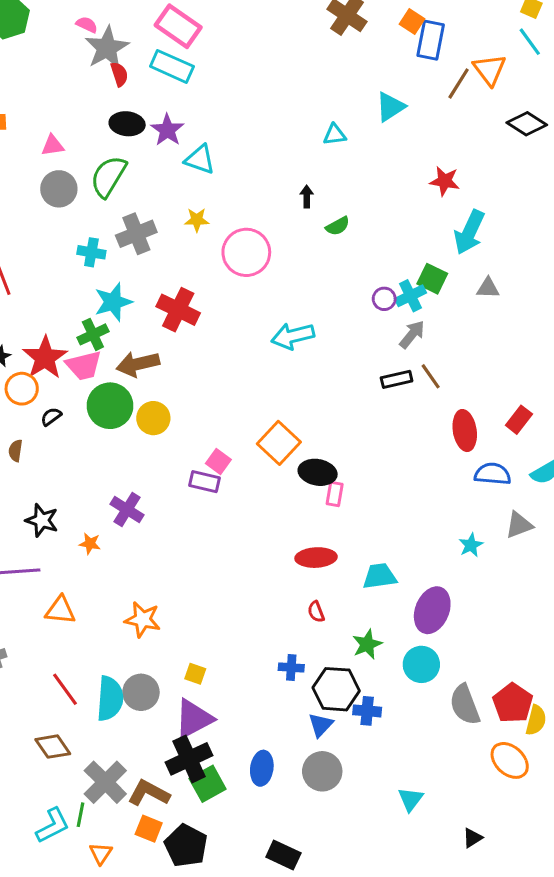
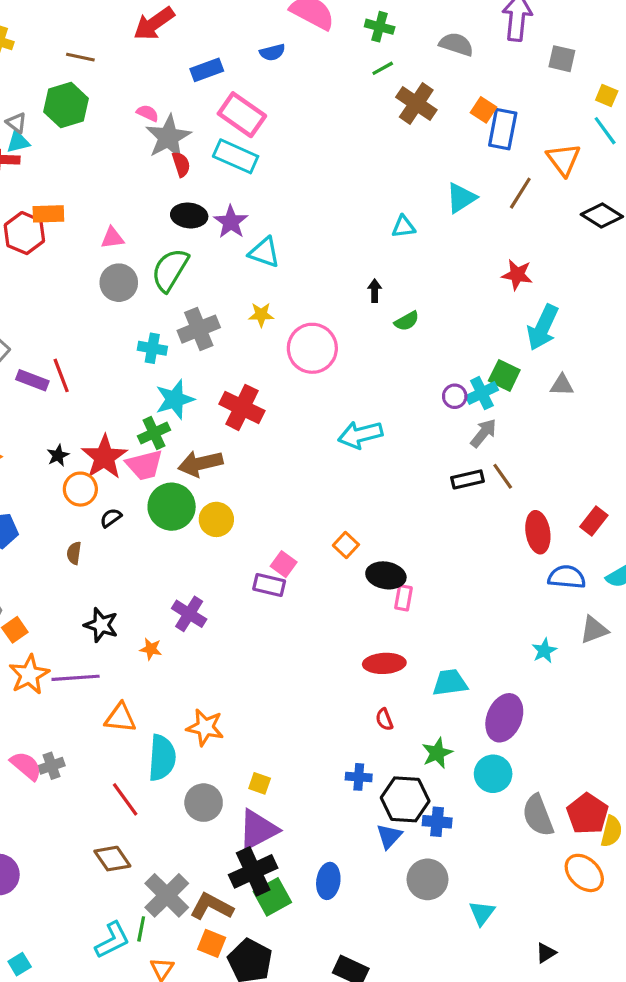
brown line: (459, 84) -> (520, 193), moved
orange square: (279, 443) -> (346, 545), size x0.6
cyan semicircle: (110, 699) -> (162, 758), moved
gray circle: (322, 771) -> (428, 879), moved

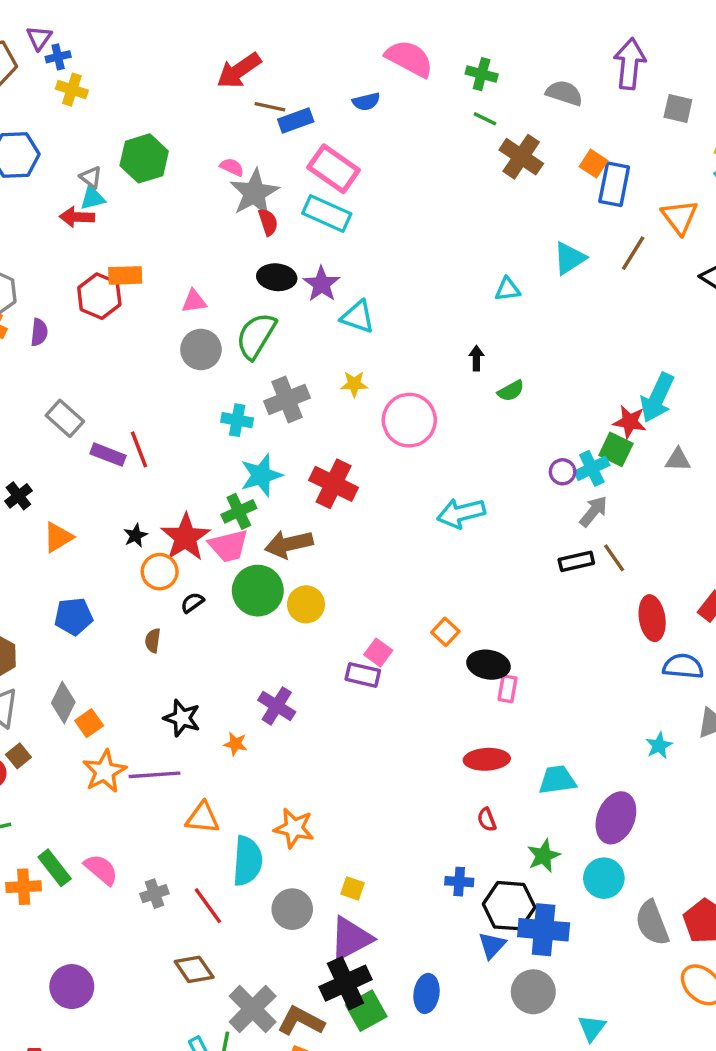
brown line: (80, 57) -> (270, 107), moved
green line: (383, 68) -> (485, 119), turned 55
red star: (517, 275) -> (630, 422), moved
gray cross: (52, 766) -> (154, 894), moved
blue cross: (437, 822) -> (544, 930), size x1.6

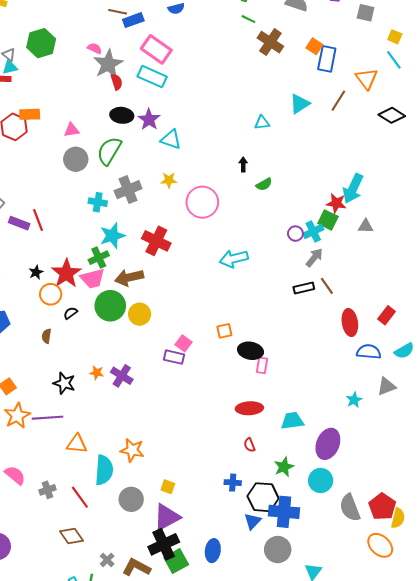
orange square: (445, 632) -> (224, 331), turned 35
orange star: (235, 744) -> (97, 373), moved
gray cross: (253, 1009) -> (107, 560), size x0.5

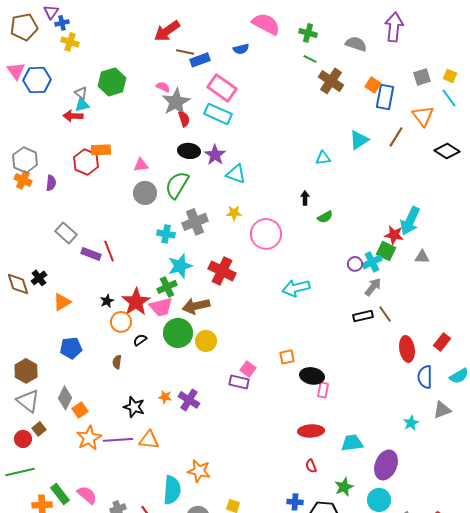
gray square: (366, 13) -> (422, 77), moved, turned -30
blue semicircle: (369, 352) -> (425, 377), turned -95
orange triangle: (77, 444) -> (149, 440), moved

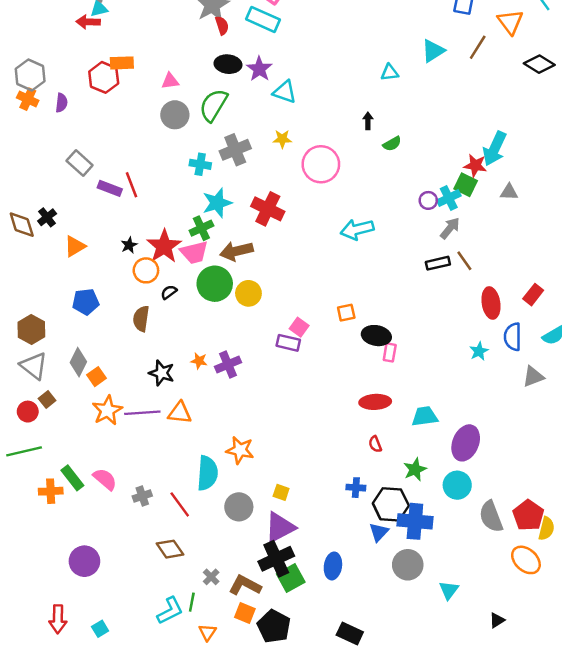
brown semicircle: (117, 362) -> (141, 319), size x1.5
purple cross: (189, 400) -> (228, 365), turned 35
cyan star: (411, 423) -> (479, 351), moved

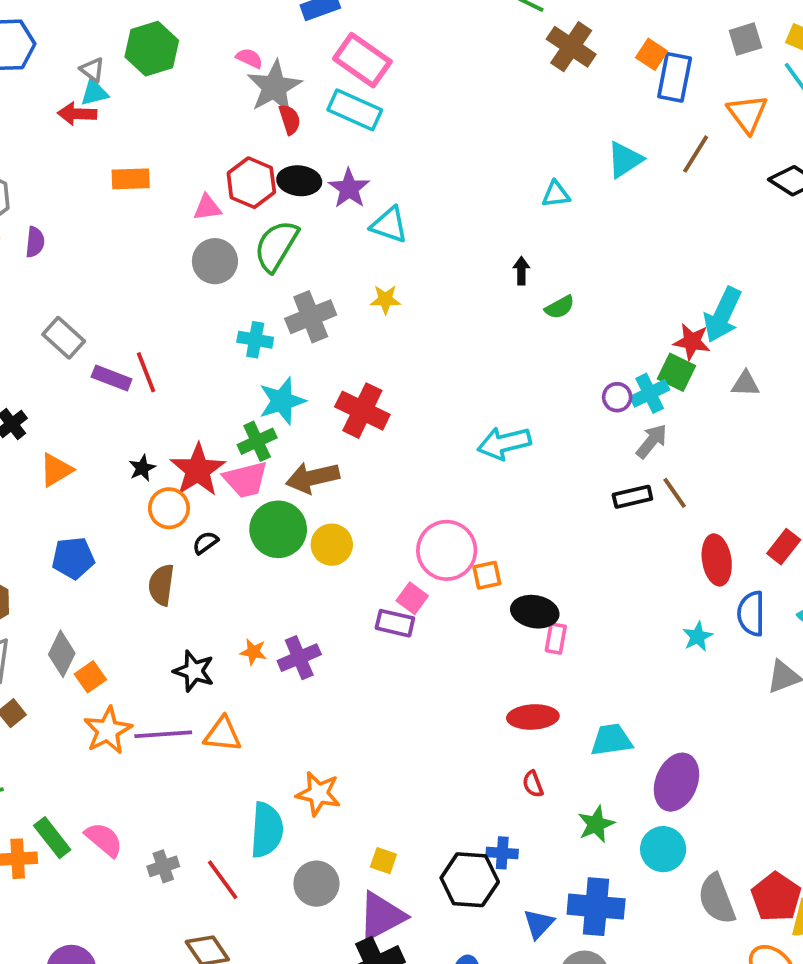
red hexagon: (104, 77) -> (251, 183), moved
pink circle: (321, 164) -> (447, 550), moved
black hexagon: (391, 504) -> (470, 880), moved

